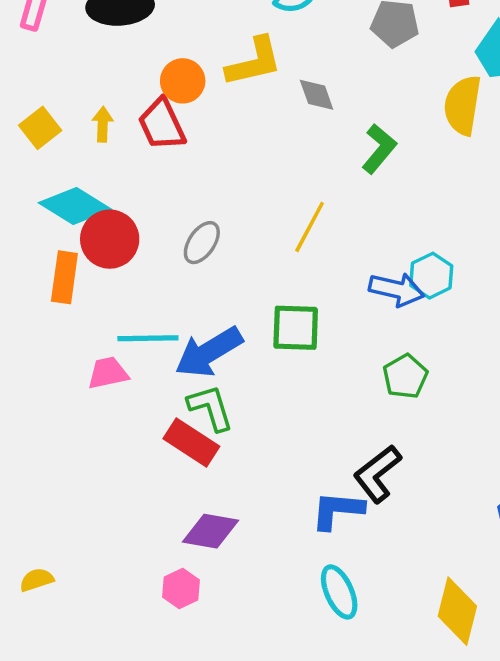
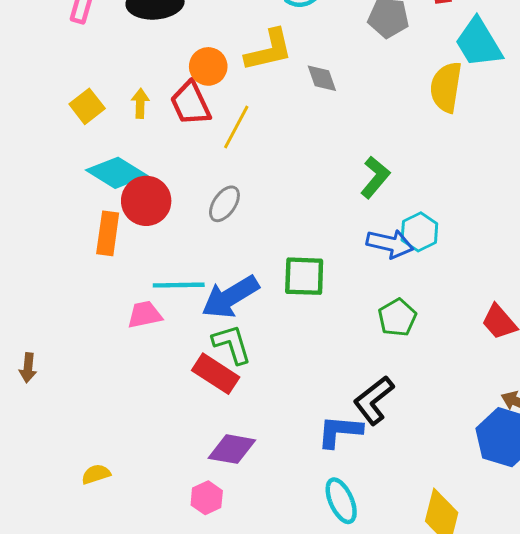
green L-shape: (379, 149) -> (375, 177), moved
yellow line: (310, 227) -> (236, 127), moved
yellow semicircle: (37, 580) -> (96, 474), moved

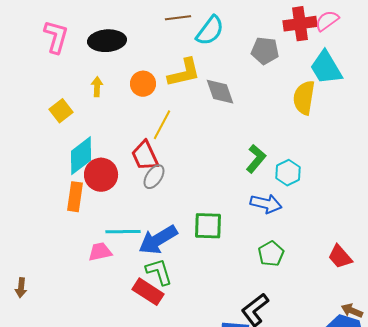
gray diamond: (322, 78) -> (220, 92), size x1.4
yellow arrow: (140, 103) -> (97, 87), moved
red trapezoid: (190, 103) -> (145, 156), moved
cyan diamond: (117, 173) -> (81, 156), turned -69
cyan hexagon: (419, 232) -> (288, 173), moved

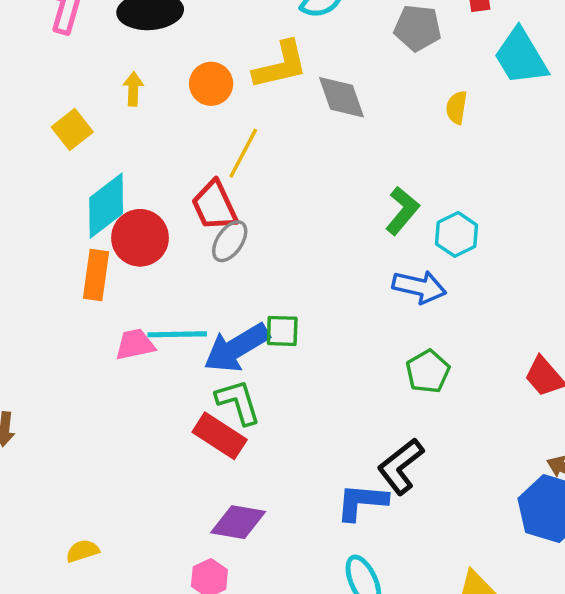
yellow semicircle: (304, 98) -> (457, 107), moved, size x0.6
green square: (208, 226) -> (282, 331), moved, size x0.7
pink trapezoid: (100, 252) -> (135, 344), moved

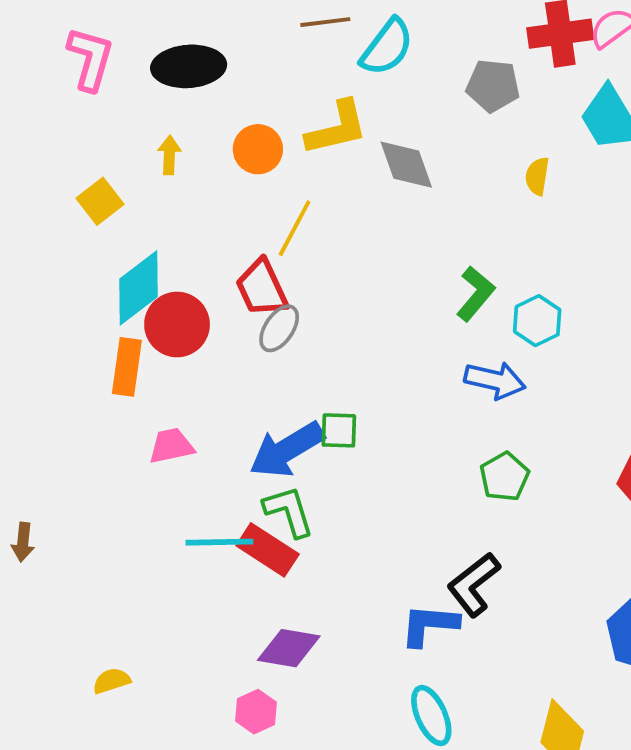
cyan line: (177, 334) -> (219, 542), moved

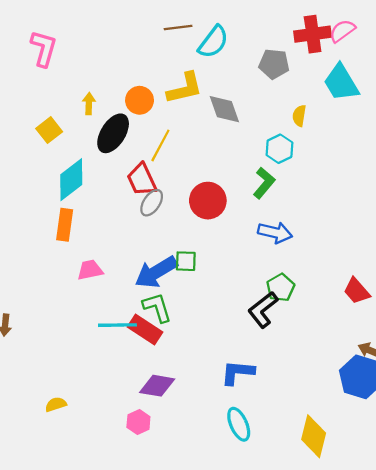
black ellipse: (189, 66) -> (113, 133), moved, turned -54
cyan hexagon: (537, 321) -> (279, 149), moved
red circle: (177, 324) -> (208, 201), moved
black L-shape: (474, 585) -> (263, 310), moved

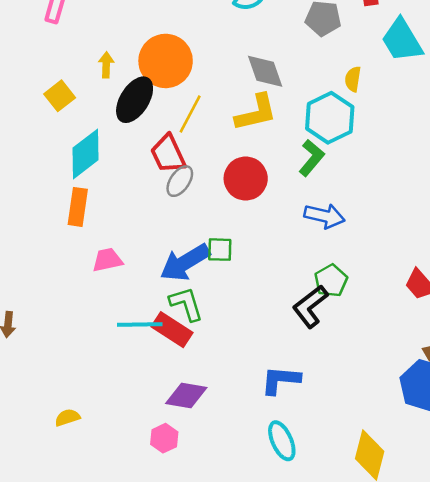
yellow L-shape: (185, 88) -> (256, 113), moved
orange circle: (140, 100) -> (166, 61), size x1.6
cyan hexagon: (279, 149) -> (330, 118), size x1.5

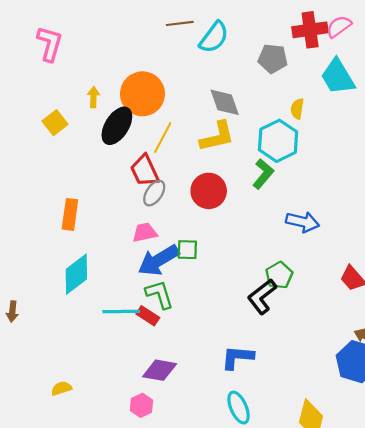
cyan diamond: (85, 154) -> (76, 274), moved
blue arrow: (324, 216) -> (303, 222), moved
pink trapezoid: (107, 260) -> (145, 233), moved
red rectangle: (172, 330) -> (148, 316), size x0.7

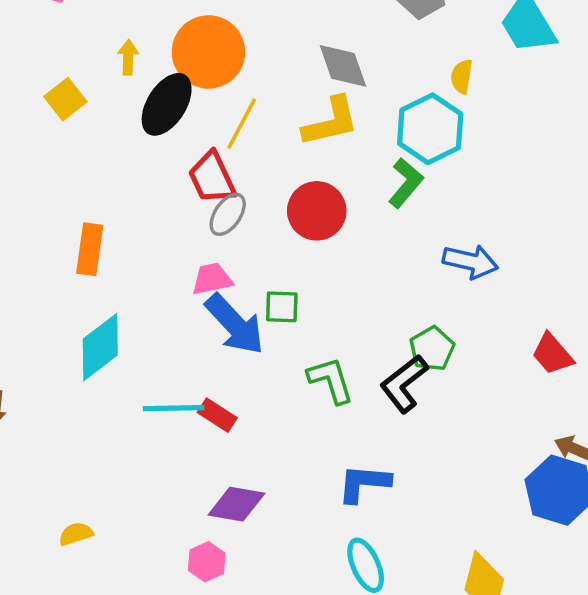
blue arrow: (159, 260) -> (235, 324), turned -102
green L-shape: (160, 294) -> (331, 380), moved

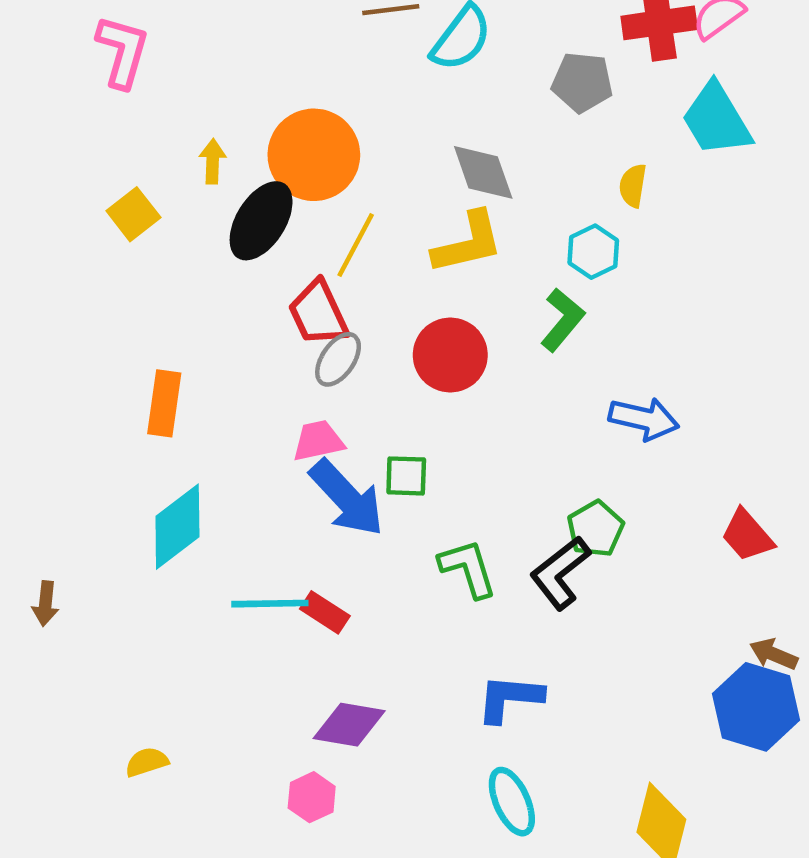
cyan hexagon: (430, 129) -> (593, 252), size x0.6

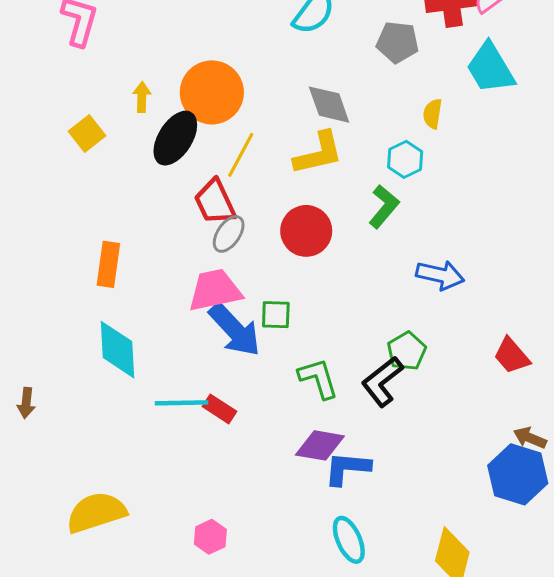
pink trapezoid: (318, 441) -> (215, 290), size x1.5
cyan diamond: (177, 527) -> (118, 350), turned -56
purple diamond: (349, 725) -> (320, 445), moved
yellow semicircle: (147, 762) -> (96, 512), size x2.0

